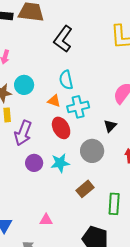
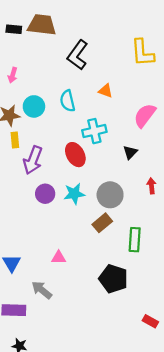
cyan semicircle: (66, 80) -> (68, 101), moved
orange triangle: (54, 101) -> (106, 91), moved
gray circle: (92, 151) -> (110, 195), moved

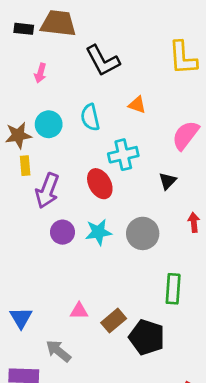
black L-shape: (78, 55) -> (103, 61), turned -64
pink arrow: (13, 75) -> (40, 73), moved
brown rectangle: (102, 223) -> (114, 321), moved

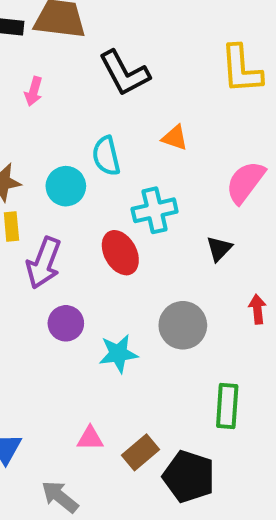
cyan circle: (49, 124) -> (66, 186), moved
cyan star: (98, 232) -> (118, 354), moved

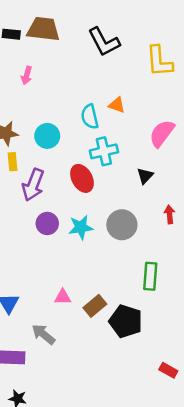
black L-shape: (124, 73) -> (104, 42), moved
cyan semicircle: (106, 156) -> (90, 117), moved
cyan star: (118, 354) -> (81, 227), moved

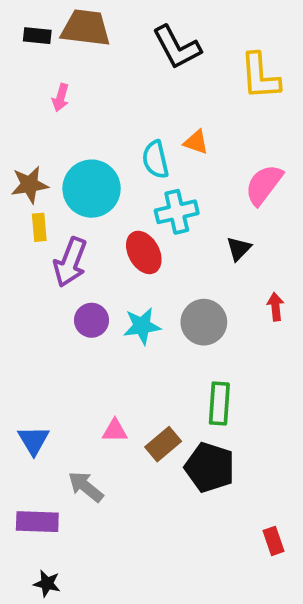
cyan circle: (47, 136) -> (92, 189), size x1.5
green rectangle: (150, 276) -> (219, 403), moved
red rectangle: (168, 370) -> (274, 541), turned 42

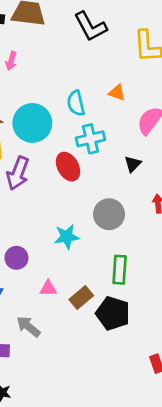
orange triangle: (196, 142) -> (117, 93), moved
purple circle: (92, 320) -> (16, 258), moved
cyan star: (142, 326) -> (67, 237), moved

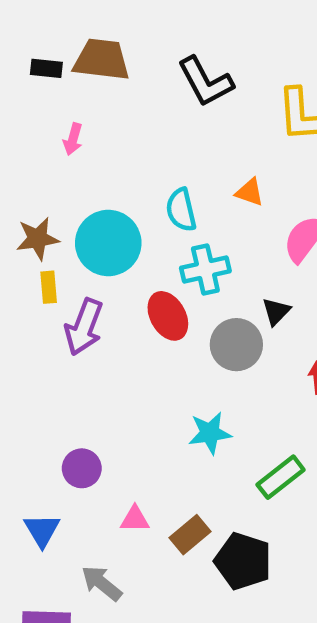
gray circle: (109, 214) -> (236, 345), moved
cyan star: (67, 237) -> (210, 433), moved
green rectangle: (120, 270) -> (281, 477), moved, turned 48

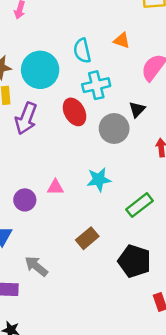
pink triangle: (135, 519) -> (55, 187), moved
black pentagon: (243, 561) -> (134, 261), moved

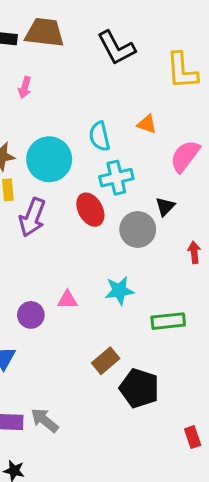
green rectangle: (140, 205) -> (168, 321), turned 32
black pentagon: (134, 261) -> (139, 388), moved
gray arrow: (36, 266) -> (45, 420), moved

